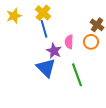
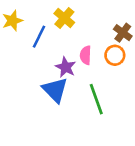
yellow cross: (43, 13) -> (64, 18), moved
blue line: (44, 29) -> (39, 37), moved, turned 42

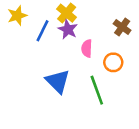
orange circle: (115, 55) -> (113, 62), moved
purple star: (66, 67) -> (68, 29), moved

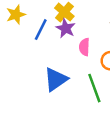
blue triangle: (58, 81) -> (56, 79), turned 40

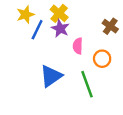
yellow star: (16, 15) -> (25, 15), moved

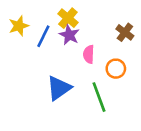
yellow star: (25, 15) -> (19, 26), moved

